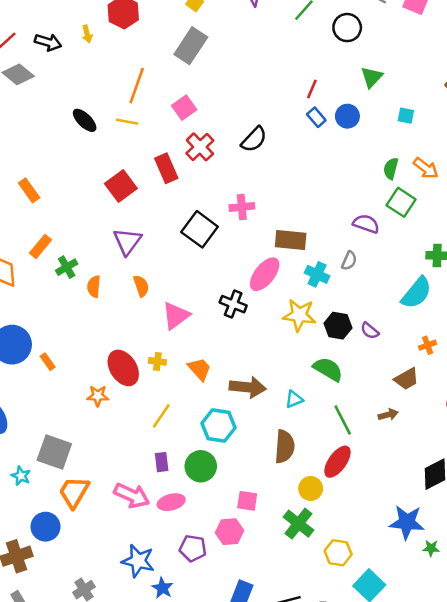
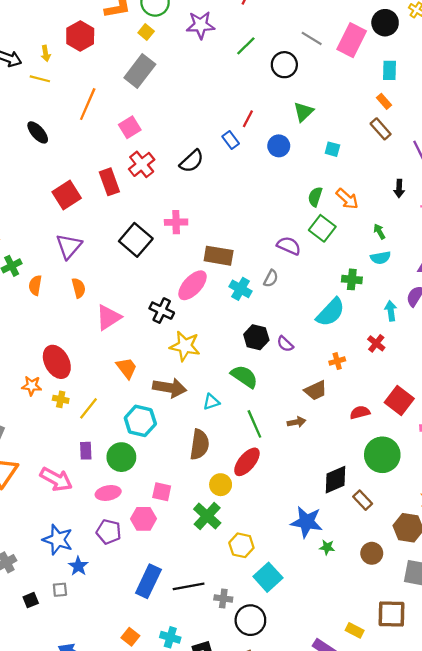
blue rectangle: (316, 117) -> (231, 140), moved
yellow line: (127, 122) -> (40, 79), moved
yellow star: (299, 315) -> (185, 346), moved
yellow cross: (157, 361) -> (61, 399), moved
pink ellipse: (171, 502) -> (108, 493), moved

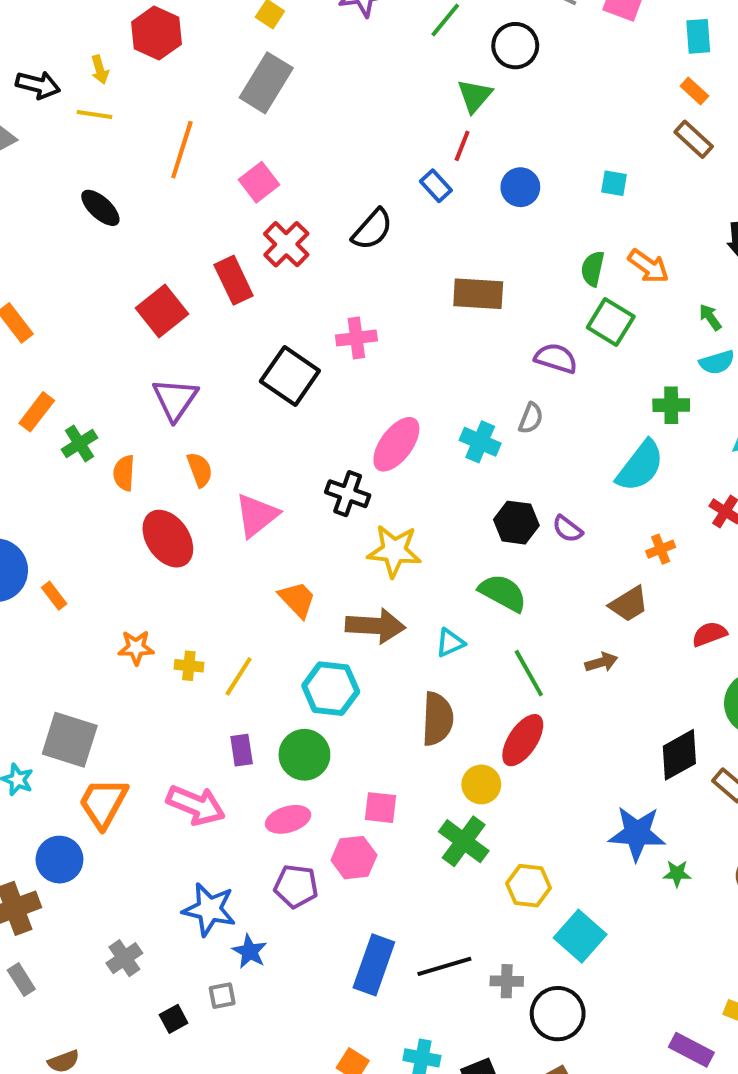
green triangle: (303, 112) -> (475, 96), moved
brown rectangle: (219, 256) -> (478, 294), moved
red ellipse: (57, 362) -> (168, 539), moved

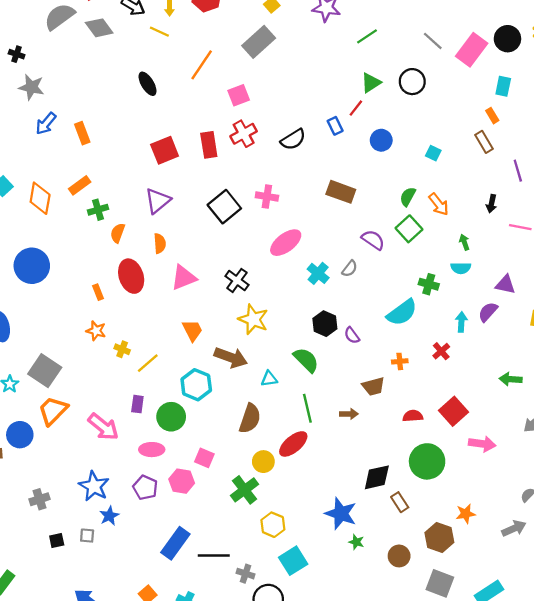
black circle: (515, 46) -> (412, 82), moved
pink ellipse: (396, 444) -> (286, 243), moved
orange rectangle: (54, 596) -> (98, 292), moved

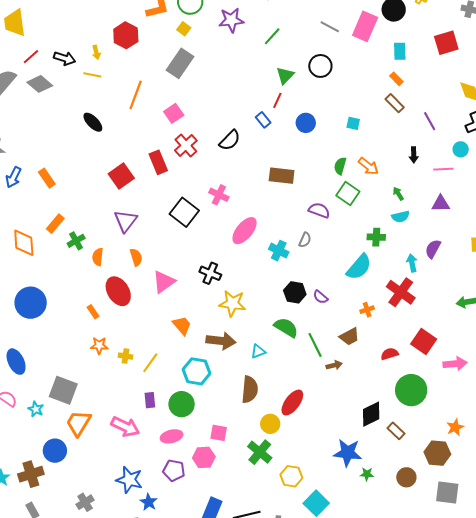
pink cross: (267, 196) -> (219, 195), turned 30
purple triangle: (505, 285) -> (441, 204), moved
red cross: (441, 351) -> (401, 292), size x1.8
green line: (307, 408) -> (315, 345), moved

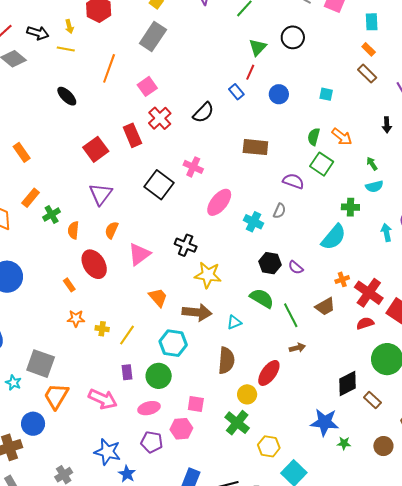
orange semicircle: (136, 257) -> (112, 230), turned -138
red cross: (401, 292) -> (369, 293), moved
brown arrow: (334, 365) -> (297, 348), moved

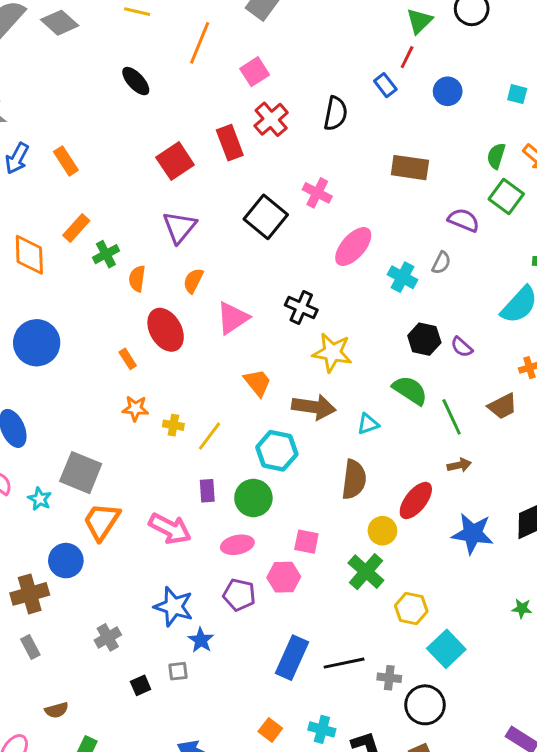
black semicircle: (203, 112) -> (336, 113), turned -35
blue star: (325, 422) -> (473, 534), moved

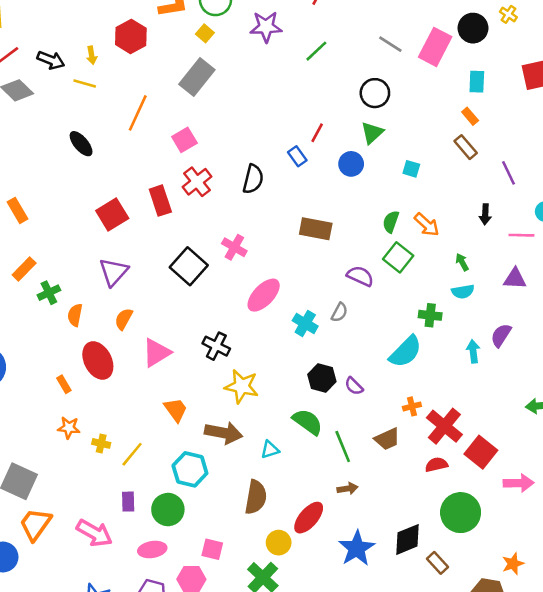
green triangle: (419, 21) -> (372, 133), moved
blue star: (473, 534) -> (357, 548), turned 30

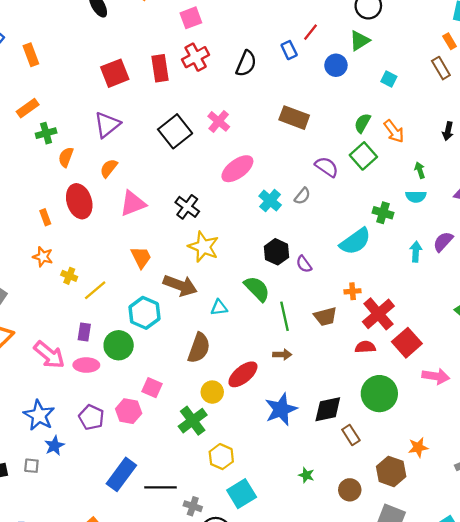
pink ellipse: (152, 549) -> (86, 365), moved

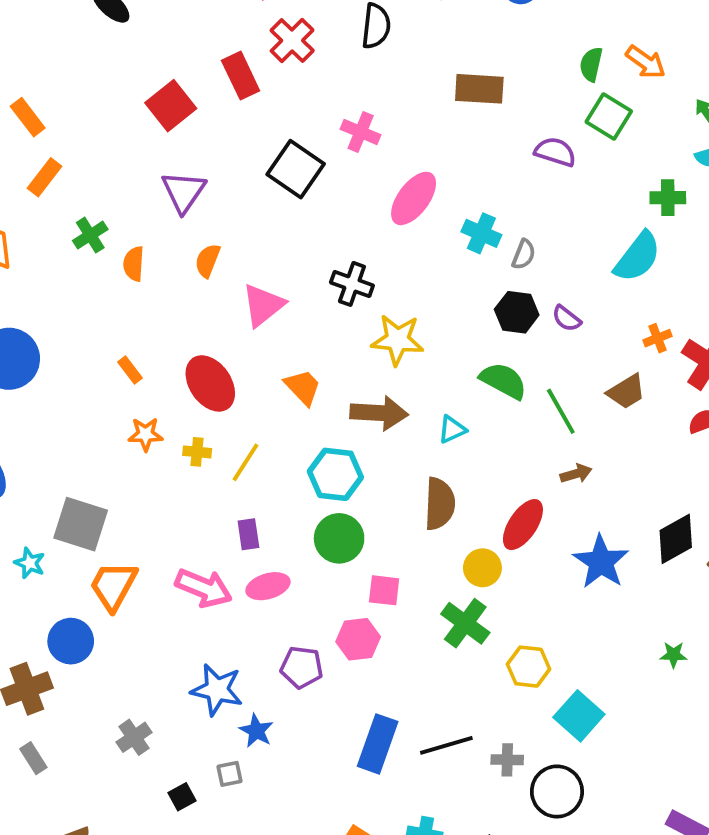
orange rectangle: (28, 108) -> (44, 177), moved
gray semicircle: (302, 196) -> (524, 254), moved
red ellipse: (79, 201) -> (210, 383), moved
green circle: (119, 345) -> (339, 538), moved

